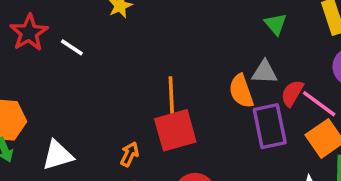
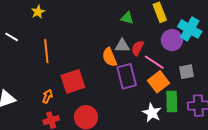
green triangle: (276, 24) -> (127, 18), turned -32
red semicircle: (292, 93) -> (138, 48), moved
orange line: (171, 97) -> (46, 51), moved

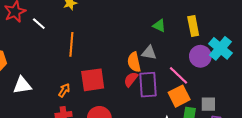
red semicircle: (138, 48) -> (131, 79), moved
gray square: (187, 72) -> (208, 104), moved

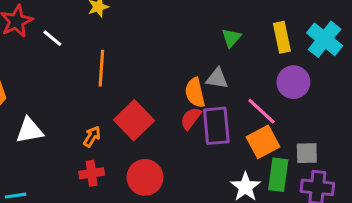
green triangle: (159, 26) -> (231, 38), turned 48
cyan cross: (220, 48) -> (325, 39), moved
red square: (93, 80) -> (134, 120), turned -35

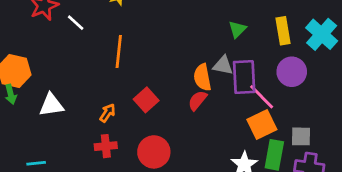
red square: (134, 120) -> (146, 100), size x0.7
purple rectangle: (216, 126) -> (244, 77), moved

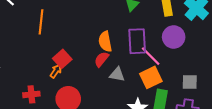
gray triangle: (223, 65) -> (117, 74), moved
orange arrow: (107, 113) -> (56, 71), moved
gray square: (301, 136) -> (190, 82), moved

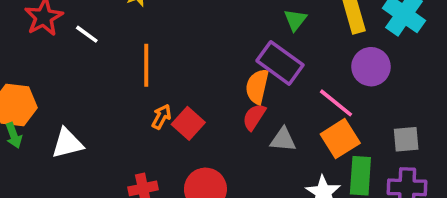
purple rectangle: (137, 41) -> (280, 63), moved, turned -45
orange semicircle: (105, 42) -> (257, 87), turned 30
orange arrow: (56, 71) -> (161, 117), moved

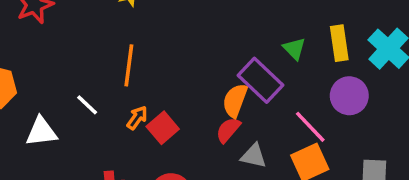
green triangle: (295, 20) -> (294, 49), moved, turned -30
white line: (87, 34) -> (87, 105), moved

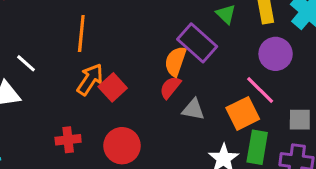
white line: (87, 105) -> (26, 63), moved
orange arrow: (137, 118) -> (90, 79), size x1.5
pink line: (310, 127) -> (260, 90), moved

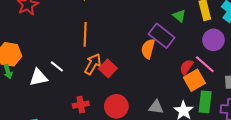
white line: (26, 63) -> (57, 66), moved
red semicircle: (170, 87) -> (186, 67), moved
gray triangle: (193, 109) -> (156, 107), moved

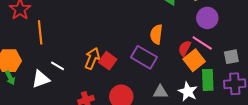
orange line: (85, 34) -> (40, 32), moved
purple rectangle: (162, 36) -> (144, 57), moved
orange semicircle: (148, 49) -> (156, 34), moved

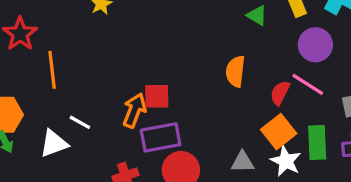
purple rectangle: (144, 57) -> (161, 137), moved, turned -40
orange square: (194, 60) -> (279, 132), moved
red square: (108, 61) -> (157, 96), moved, turned -36

